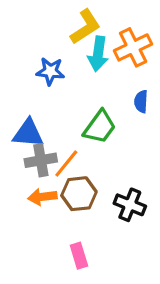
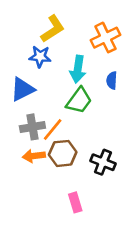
yellow L-shape: (85, 27) -> (53, 29), moved
cyan arrow: (98, 54) -> (78, 69), moved
blue triangle: (28, 133) -> (22, 89), moved, turned -32
pink rectangle: (79, 256) -> (75, 202), moved

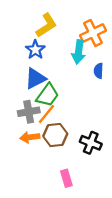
blue star: (40, 56) -> (35, 50), turned 30
cyan arrow: (78, 69) -> (79, 52), moved
blue triangle: (22, 89) -> (35, 78), moved
green trapezoid: (79, 101) -> (48, 95), moved

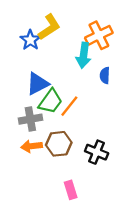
blue star: (35, 50) -> (30, 40), moved
orange line: (46, 114) -> (69, 106), moved

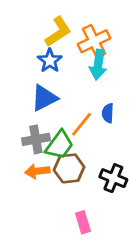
orange cross: (99, 35) -> (94, 41), moved
blue star: (30, 40) -> (50, 61), moved
blue semicircle: (105, 75) -> (108, 113), moved
green trapezoid: (50, 101) -> (59, 145), moved

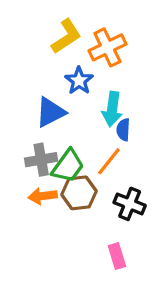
blue star: (50, 61) -> (79, 81), moved
cyan arrow: (98, 65) -> (112, 109), moved
orange line: (82, 124) -> (109, 161), moved
pink rectangle: (83, 222) -> (117, 256), moved

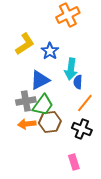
yellow L-shape: (66, 36) -> (25, 44), moved
orange cross: (107, 47) -> (68, 15), moved
blue triangle: (51, 112) -> (40, 80), moved
orange line: (109, 161) -> (85, 103), moved

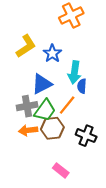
orange line: (85, 103) -> (67, 105), moved
pink rectangle: (74, 162) -> (61, 170), moved, turned -35

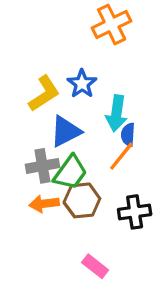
yellow L-shape: (26, 46) -> (44, 94), moved
orange line: (67, 105) -> (121, 156), moved
black cross: (86, 136) -> (135, 212), turned -30

